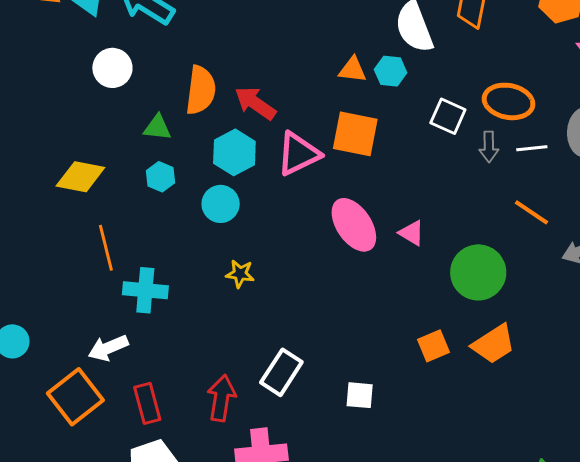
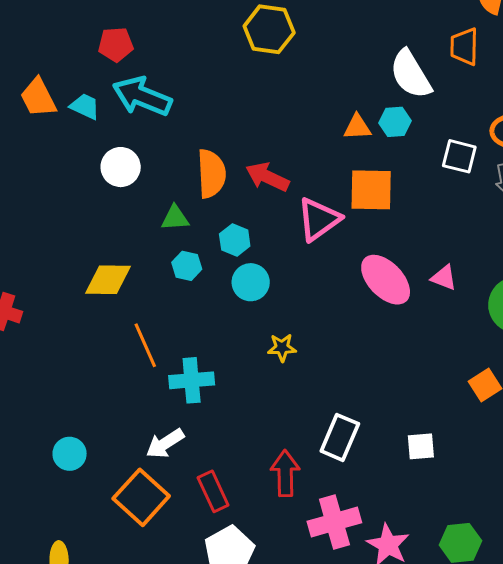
cyan hexagon: (234, 152) -> (235, 240), moved, size x0.7

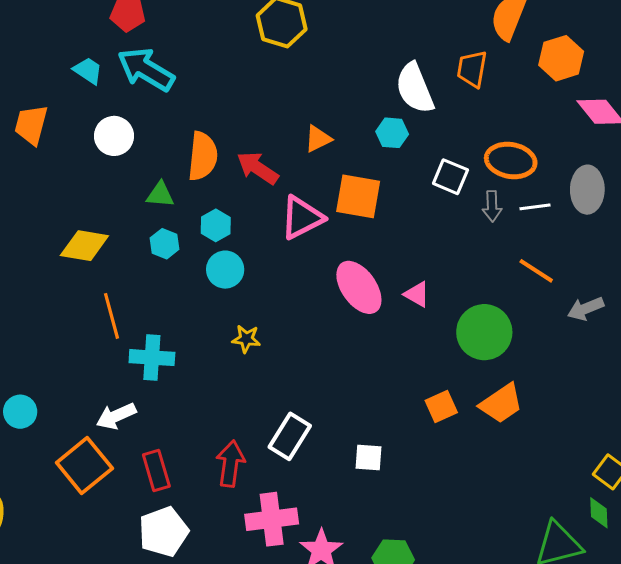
orange trapezoid: (38, 98) -> (31, 125), moved, turned 33
orange triangle: (357, 127) -> (318, 139), moved, turned -32

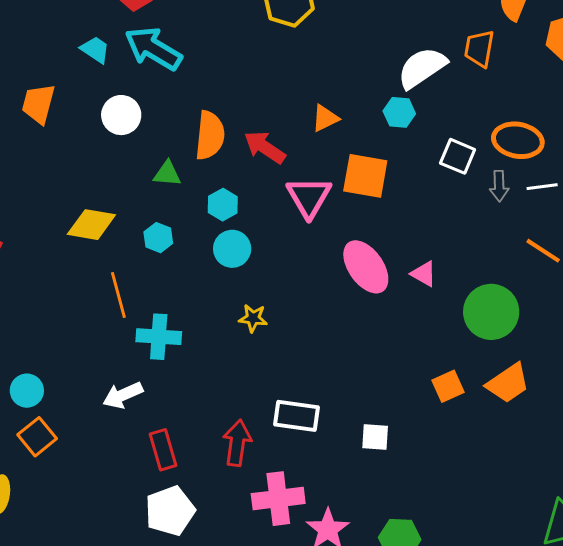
white semicircle: (415, 88) -> (422, 68), turned 78
pink triangle: (302, 218) -> (309, 197), turned -33
cyan hexagon: (165, 244) -> (158, 238), moved
white rectangle: (290, 436) -> (296, 416), turned 66
orange square: (84, 466) -> (37, 437), moved, size x0.7

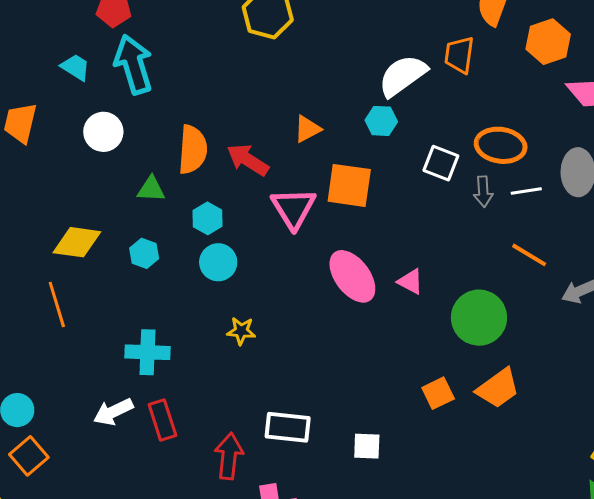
cyan arrow: (153, 49) -> (133, 64), turned 44
orange line: (118, 295) -> (57, 304), moved
red rectangle: (163, 450) -> (162, 420), moved

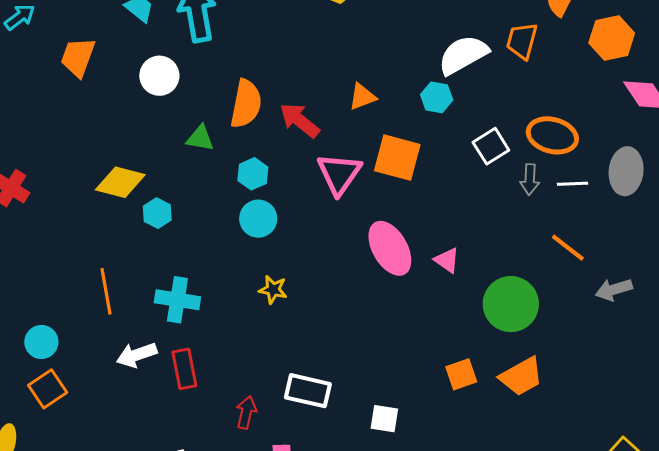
white square: (441, 163) -> (491, 146), turned 30
cyan hexagon: (144, 253) -> (157, 213), moved
orange line: (57, 304) -> (106, 291), moved
red arrow: (229, 456) -> (246, 412), size x0.7

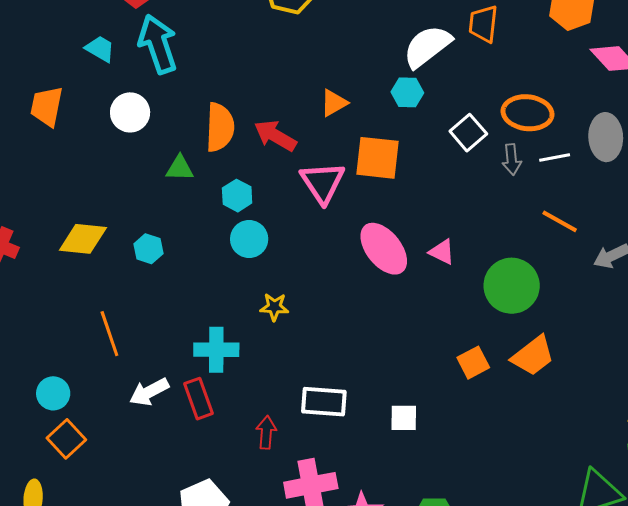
yellow diamond: (120, 182) -> (83, 239), moved
cyan cross: (177, 300) -> (216, 350), moved

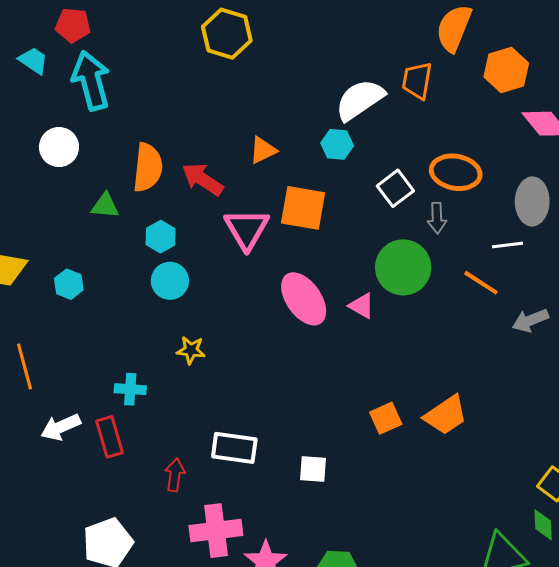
cyan trapezoid: (100, 49) -> (33, 61), moved
white line: (555, 158) -> (508, 245), moved
green circle: (512, 286) -> (403, 267), moved
cyan cross: (216, 350) -> (130, 389), size x0.7

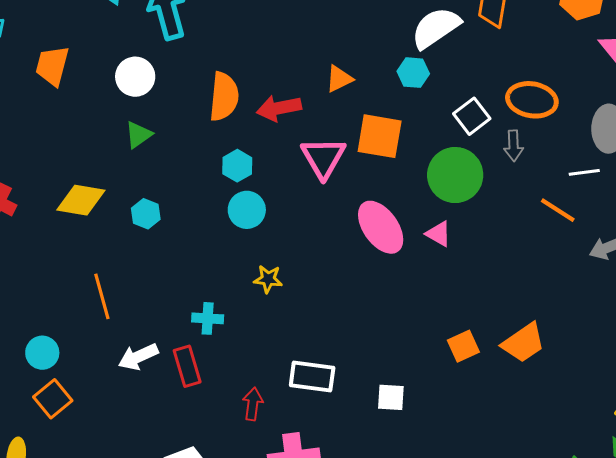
red arrow: (203, 179) -> (279, 108), turned -45
green triangle: (105, 206) -> (139, 135), moved, turned -40
green circle: (403, 267) -> (455, 175), moved

